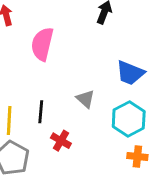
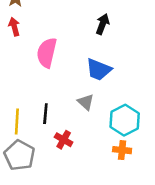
blue trapezoid: (130, 73) -> (99, 70), moved
orange cross: (137, 156) -> (122, 150), moved

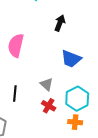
blue trapezoid: (99, 70) -> (71, 59), moved
red cross: (64, 140) -> (49, 106), moved

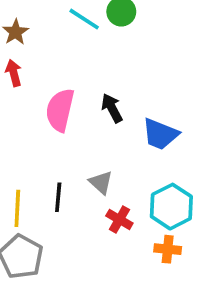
black arrow: (60, 23) -> (112, 108), moved, turned -49
gray triangle: (47, 84) -> (101, 182), moved

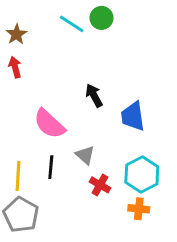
pink semicircle: (60, 110) -> (49, 124), moved, turned -60
blue trapezoid: (160, 134) -> (133, 116), turned 60

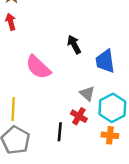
gray triangle: (85, 155) -> (87, 93), moved
black line: (51, 167) -> (60, 132), moved

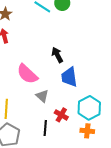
blue trapezoid: (105, 61) -> (69, 77), moved
gray triangle: (87, 93) -> (42, 96), moved

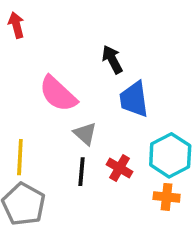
black line: (45, 128) -> (82, 172), moved

